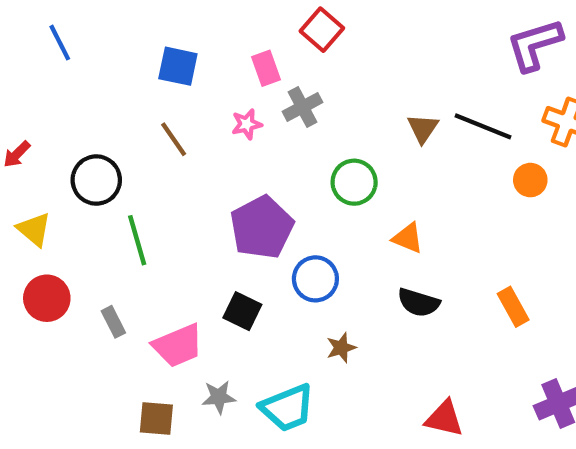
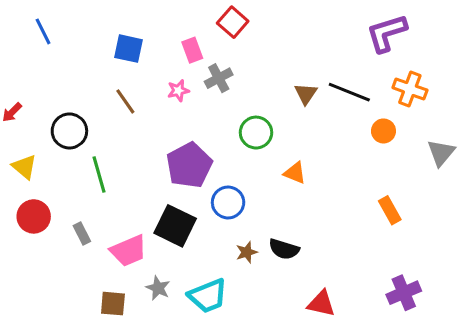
black semicircle: (419, 302) -> (284, 249), moved
orange rectangle: (513, 307) -> (390, 210), moved
black square: (242, 311) -> (175, 226), size x1.5
gray star: (219, 397) -> (158, 288), turned 30

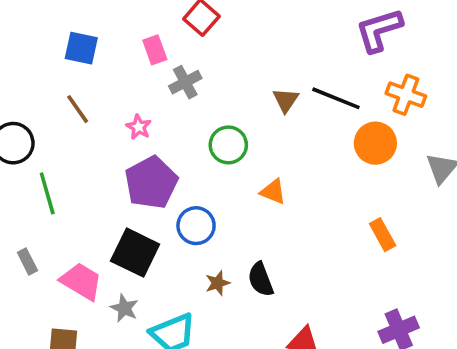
pink star: (178, 91) -> (139, 127), moved, turned -30
orange circle: (383, 131) -> (375, 143), size x1.5
black semicircle: (284, 249) -> (261, 279), turned 52
pink trapezoid: (129, 251) -> (81, 281), turned -126
gray star: (158, 288) -> (124, 308), moved

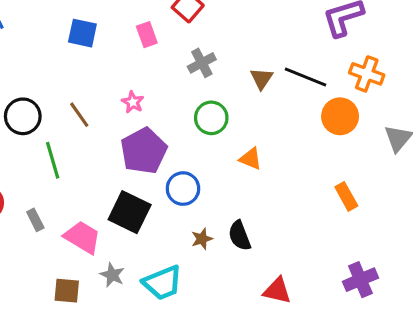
gray cross: (185, 82) -> (202, 63), moved
brown line: (78, 109) -> (79, 115), moved
gray star: (124, 308) -> (112, 275), moved

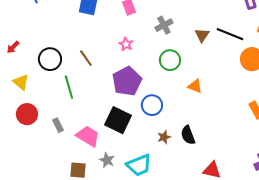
pink star: (133, 102) -> (126, 44), moved

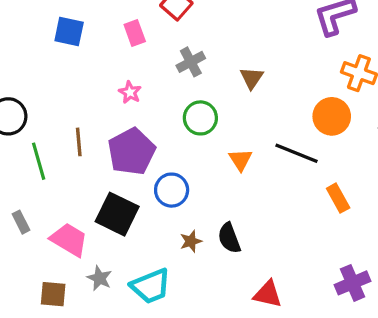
black line: (230, 34) -> (296, 153), moved
brown line: (86, 58) -> (79, 142), moved, turned 30
orange triangle: (195, 86) -> (240, 160), turned 35

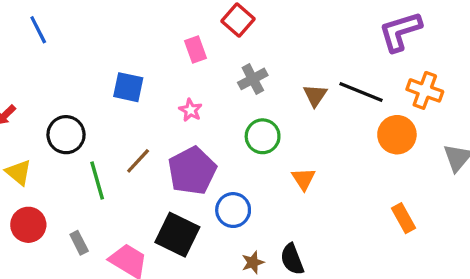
blue square: (69, 31) -> (128, 87), moved
brown line: (79, 142) -> (138, 161), turned 48
black line: (296, 153) -> (361, 92), moved

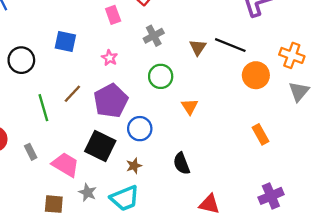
orange cross: (425, 90) -> (292, 55), moved
black circle: (66, 135) -> (21, 60), moved
brown star: (253, 262) -> (134, 166), moved

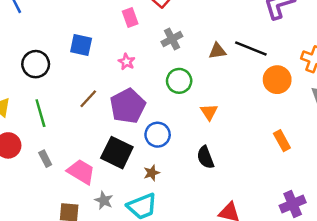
brown triangle: (198, 47) -> (217, 51), turned 48
green line: (43, 108) -> (40, 113), moved
black semicircle: (182, 163) -> (205, 157), moved

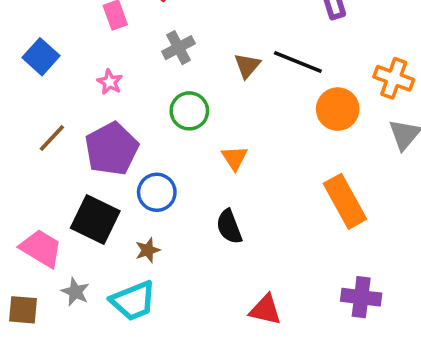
blue square: (81, 45) -> (41, 57), turned 30
brown triangle: (217, 51) -> (247, 66), turned -42
orange rectangle: (282, 141) -> (345, 201), size x1.6
purple cross: (293, 204) -> (361, 297), turned 30

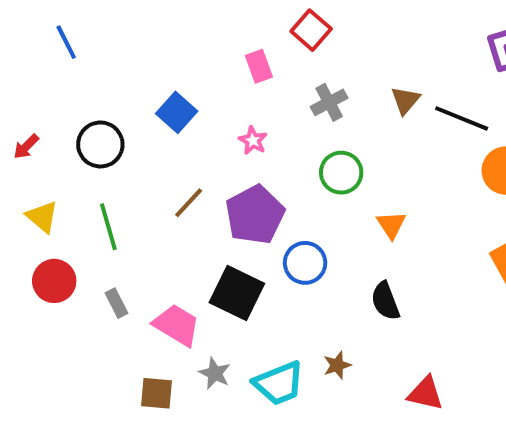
brown triangle: (247, 66) -> (405, 100), moved
brown star: (148, 250) -> (337, 365), moved

